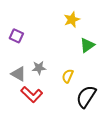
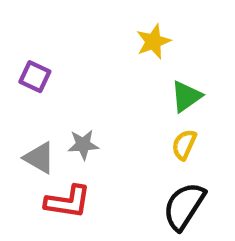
yellow semicircle: (68, 76) -> (184, 145), moved
red L-shape: (32, 95) -> (68, 202), turned -35

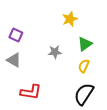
gray star: (83, 145) -> (55, 52), moved
gray triangle: (39, 158) -> (14, 60), moved

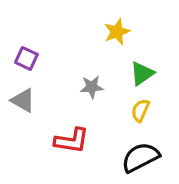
red L-shape: (31, 92) -> (72, 141), moved
black semicircle: (84, 94) -> (140, 157), turned 30

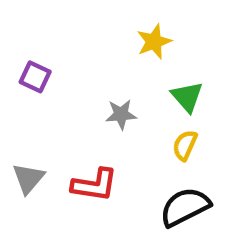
green triangle: (142, 74) -> (187, 97), turned -36
gray triangle: (23, 100) -> (28, 178), moved, turned 40

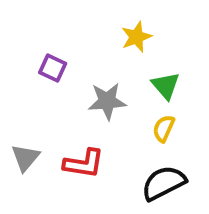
purple square: (35, 77) -> (53, 68), moved
gray star: (121, 114) -> (107, 101), size x1.4

